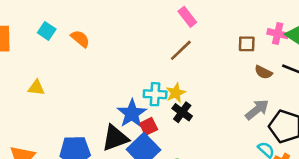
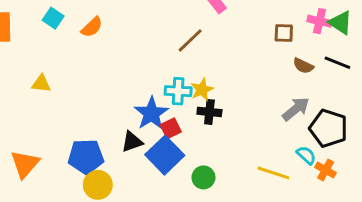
orange semicircle: (80, 39) -> (92, 27), turned 96
brown line: (181, 50) -> (190, 40), moved
black cross: (182, 112) -> (209, 112), turned -30
black triangle: (115, 138) -> (132, 142), size x0.7

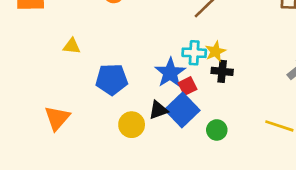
black triangle: (132, 142) -> (158, 110), moved
blue pentagon: (86, 157) -> (112, 79), moved
yellow circle: (98, 185) -> (132, 125), moved

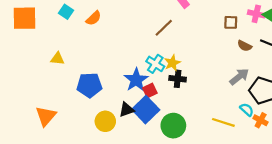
cyan cross: (194, 53) -> (155, 64), turned 30
green circle: (217, 130) -> (173, 126), size x1.5

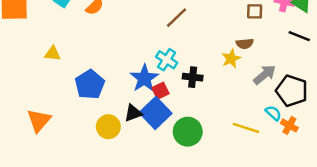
brown semicircle: (245, 46) -> (245, 44), moved, turned -32
yellow star: (172, 63) -> (231, 58), moved
blue pentagon: (89, 85) -> (90, 85), turned -30

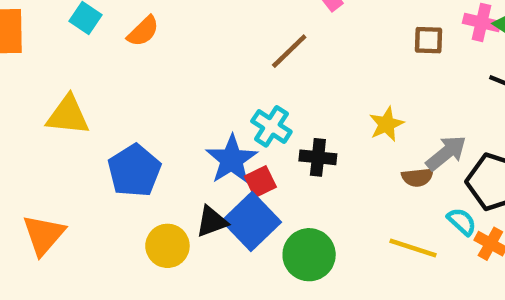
brown semicircle: (245, 44) -> (417, 177), moved
yellow triangle: (53, 54) -> (68, 115), size x1.5

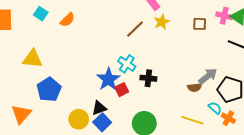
yellow star: (386, 124) -> (162, 22), moved
blue pentagon: (134, 171) -> (49, 90), moved
blue square: (252, 222) -> (102, 122), moved, size x0.7

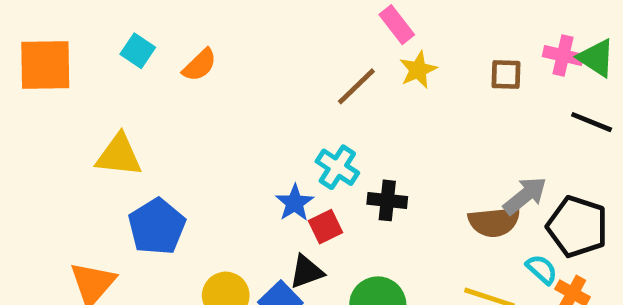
blue star: (108, 79) -> (295, 203), size x0.7
brown semicircle: (194, 87) -> (494, 222), size x1.5
black triangle: (99, 108) -> (306, 272), moved

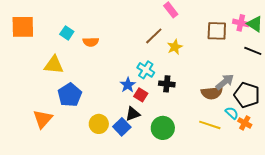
cyan square: (138, 51) -> (67, 33), moved
orange semicircle: (200, 65) -> (91, 42), moved, turned 42
yellow star: (418, 70) -> (175, 47), moved
brown square: (506, 75) -> (217, 31), size x1.5
red square: (325, 227) -> (141, 95), turned -32

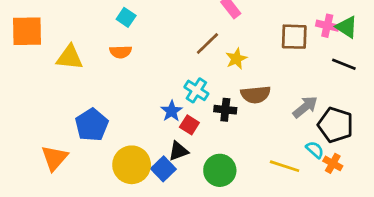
cyan square: (67, 33) -> (126, 17), moved
yellow triangle: (54, 65) -> (70, 57), moved
brown semicircle: (212, 93) -> (256, 95), moved
yellow circle: (99, 124) -> (132, 165), size x1.4

